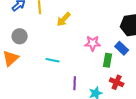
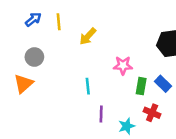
blue rectangle: (122, 48) -> (163, 84), moved
cyan line: (53, 60) -> (88, 86), moved, turned 72

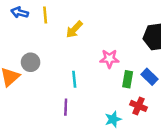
blue arrow: (33, 19) -> (20, 13), turned -126
gray circle: (34, 57) -> (31, 62), moved
purple line: (101, 114) -> (66, 107), moved

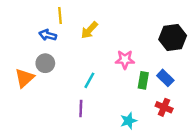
blue arrow: (20, 13) -> (48, 35), moved
cyan line: (74, 79) -> (89, 80), turned 35
red cross: (139, 106) -> (164, 107), moved

